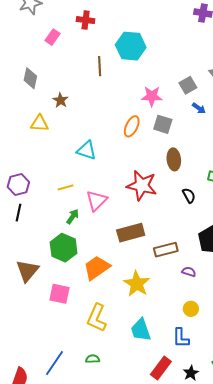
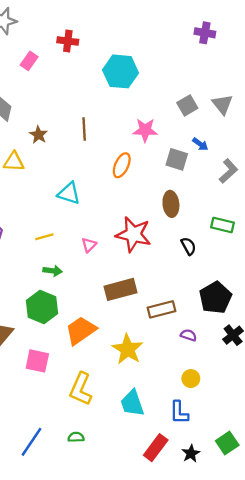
brown line: (100, 66) -> (84, 129), moved
gray square: (188, 85) -> (187, 105), moved
gray square: (163, 124) -> (177, 159), moved
pink triangle: (97, 201) -> (89, 245), moved, size x0.6
green arrow: (73, 217) -> (53, 271), turned 63

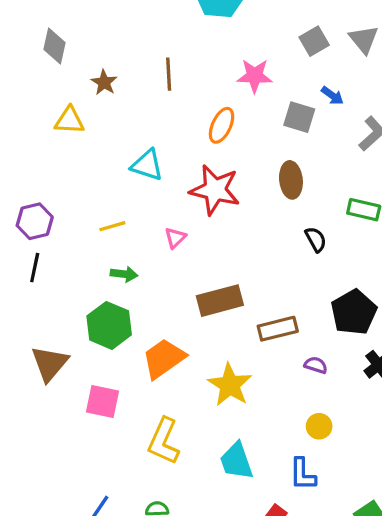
red star: (133, 234) -> (215, 190), moved

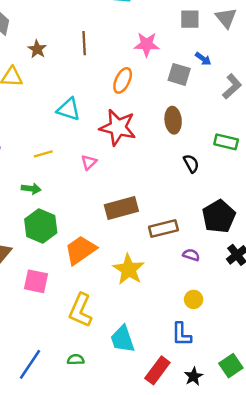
gray square: (314, 41) -> (190, 19), turned 30
green arrow: (124, 274) -> (31, 189), moved
cyan trapezoid: (236, 461) -> (123, 339), moved

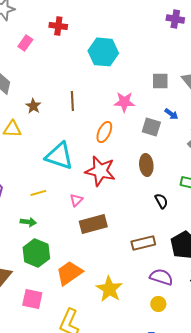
cyan triangle: (68, 109) -> (59, 156), size x1.4
brown rectangle: (121, 208) -> (93, 224), moved
brown rectangle: (163, 228) -> (143, 243), moved
purple semicircle: (191, 255) -> (161, 277), size x1.6
yellow circle: (194, 299) -> (158, 304), moved

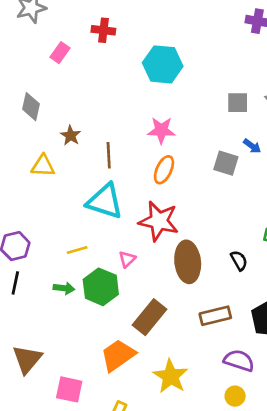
brown line: (72, 101) -> (109, 155), moved
pink star: (124, 102) -> (161, 130), moved
brown ellipse: (146, 165) -> (188, 262), moved, size x1.4
brown rectangle: (93, 224) -> (150, 317), moved, turned -36
green hexagon: (36, 253) -> (101, 287), moved

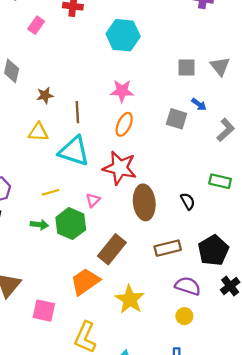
brown star: (71, 136) -> (45, 95), turned 30
yellow triangle: (43, 166) -> (38, 132), moved

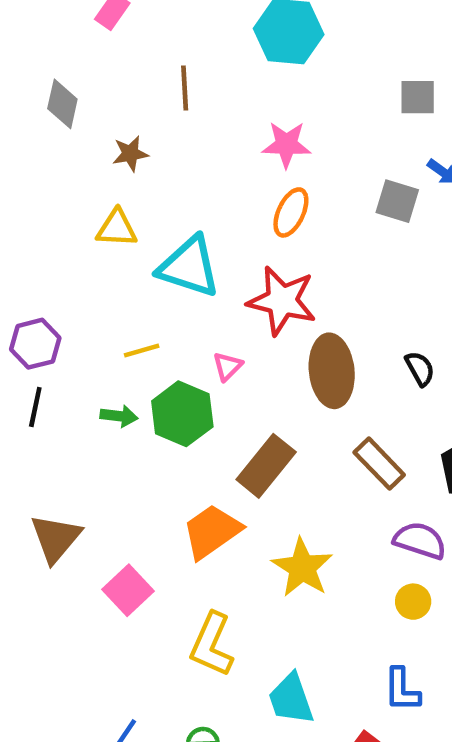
brown line: (77, 112) -> (185, 88), moved
brown rectangle: (168, 248) -> (379, 464), turned 60
pink square: (44, 311) -> (128, 590), turned 35

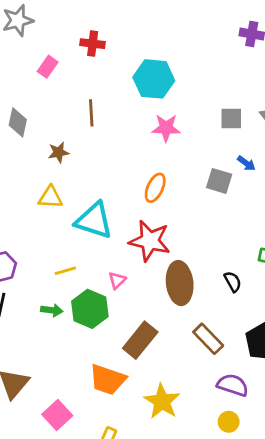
pink star: (286, 145) -> (166, 128), moved
orange trapezoid: (212, 531) -> (108, 380), turned -126

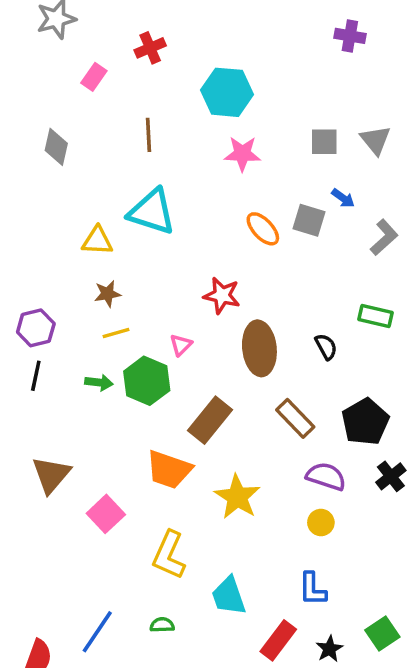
red cross: (93, 44) -> (150, 48), turned -30
brown star: (59, 152) -> (107, 294), moved
orange ellipse: (155, 188) -> (263, 229), moved, turned -68
cyan triangle: (94, 220) -> (152, 212), moved
red star: (150, 241) -> (222, 295), size x0.7

